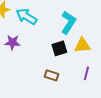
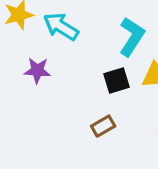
brown rectangle: (51, 75) -> (103, 126), turned -48

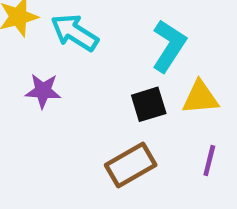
brown rectangle: (103, 126) -> (131, 165), size x1.5

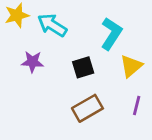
yellow triangle: (200, 98) -> (131, 66), turned -35
black square: (149, 104) -> (83, 67), moved

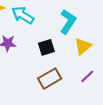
purple line: (137, 105) -> (87, 76), turned 32

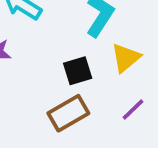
black square: (46, 47) -> (78, 71), moved

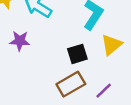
purple line: (133, 109) -> (104, 91), moved

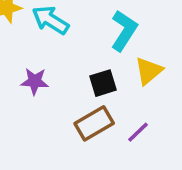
purple star: (20, 41) -> (35, 81), moved

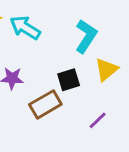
brown rectangle: (94, 123) -> (45, 104), moved

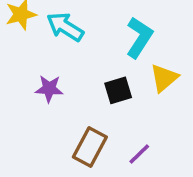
brown rectangle: (45, 104) -> (90, 147), moved, turned -32
purple line: (98, 120) -> (139, 154), moved

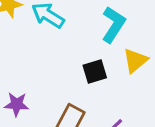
purple star: (49, 89) -> (17, 104), moved

